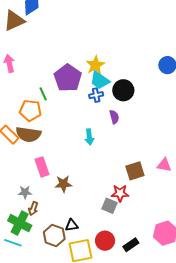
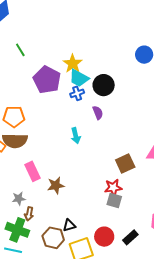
green line: (43, 94) -> (20, 50), moved
gray square: (109, 206) -> (114, 201), moved

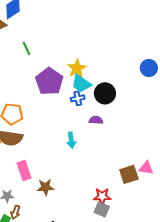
purple semicircle: (98, 113) -> (96, 120), turned -72
brown square: (125, 164) -> (129, 174), moved

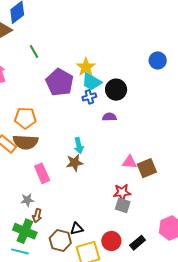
cyan arrow: (71, 140) -> (79, 145), moved
pink triangle: (146, 168) -> (130, 162), moved
brown star: (45, 187) -> (75, 163), moved

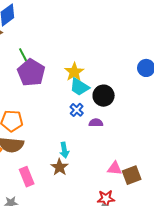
purple pentagon: (60, 82) -> (31, 73), moved
blue cross: (89, 97) -> (77, 110), moved, turned -32
brown star: (75, 163) -> (60, 167), turned -30

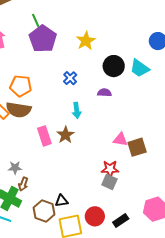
cyan trapezoid: (79, 87) -> (140, 68), moved
blue cross: (77, 110) -> (70, 78), moved
cyan arrow: (64, 150) -> (77, 110), moved
pink rectangle: (27, 177) -> (44, 136), moved

